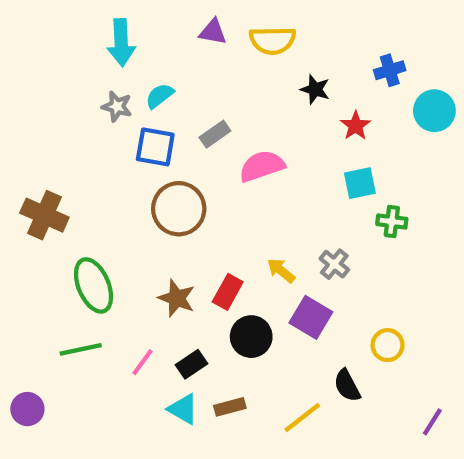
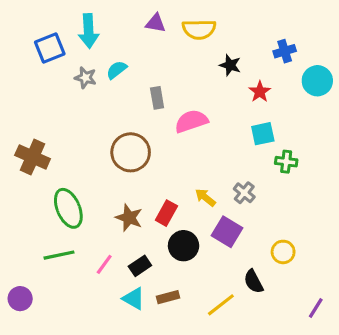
gray rectangle: (215, 134) -> (157, 98), turned -65
blue square: (155, 147) -> (50, 48), moved, turned -32

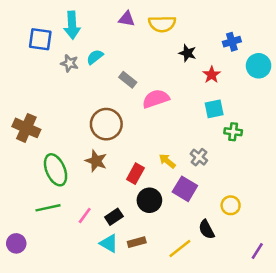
blue square: (50, 48) -> (40, 39), turned 30
gray rectangle: (157, 98) -> (128, 80), turned -42
brown star: (129, 218) -> (96, 161), moved

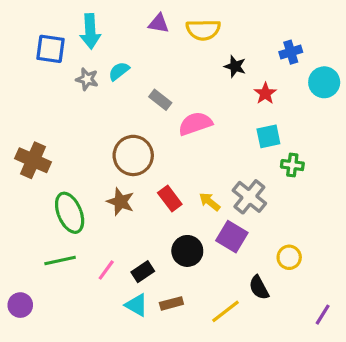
gray cross: (199, 157) -> (249, 197), size x1.5
red rectangle: (135, 174) -> (170, 198), moved, turned -66

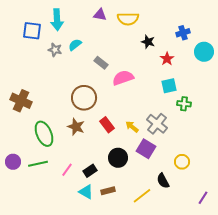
purple circle: (20, 305) -> (13, 162), moved

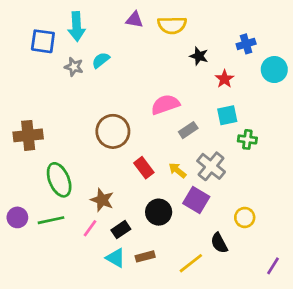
gray rectangle: (101, 63) -> (188, 130), moved, turned -72
brown cross: (21, 101) -> (28, 135), turned -30
brown star: (76, 127) -> (102, 200), moved

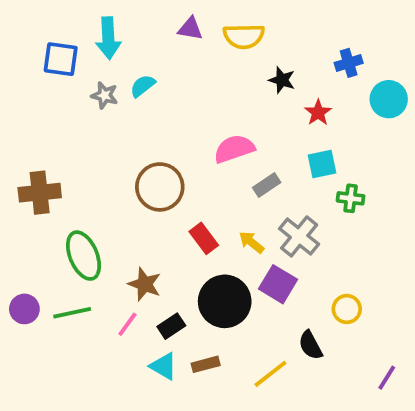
black circle: (159, 212) -> (225, 301), size x1.4

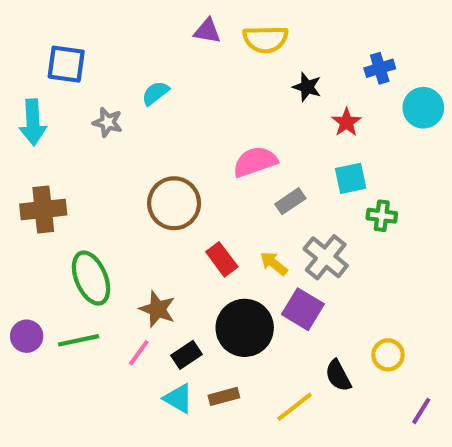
cyan arrow: (108, 38) -> (33, 122), moved
gray star: (105, 95) -> (108, 122), moved
yellow circle: (347, 309) -> (388, 355), moved

